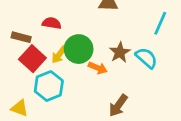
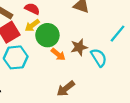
yellow arrow: (59, 55) -> (32, 25), moved

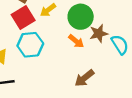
green circle: (47, 35) -> (81, 17), moved

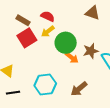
green circle: (81, 17) -> (66, 43), moved
cyan hexagon: (30, 45) -> (45, 85), moved

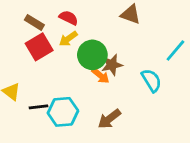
brown star: (91, 51) -> (112, 65), moved
black line: (13, 93) -> (39, 107), moved

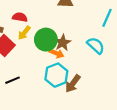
black line: (39, 107) -> (12, 80), moved
cyan hexagon: (63, 112) -> (56, 75), moved

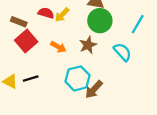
yellow arrow: (24, 33) -> (62, 15), moved
green circle: (46, 40) -> (100, 21), moved
orange arrow: (57, 53) -> (58, 47), moved

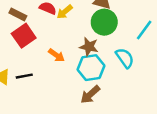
brown star: (88, 45) -> (89, 47), turned 30
orange arrow: (58, 47) -> (56, 55), moved
cyan hexagon: (78, 78) -> (91, 68), moved

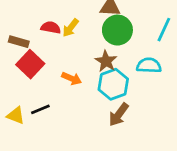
brown star: (89, 47) -> (106, 61), turned 30
cyan semicircle: (125, 58) -> (149, 65), turned -40

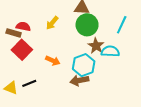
red semicircle: (51, 28) -> (23, 26), moved
brown star: (106, 61) -> (96, 46), moved
brown arrow: (119, 115) -> (79, 80), moved, turned 42

